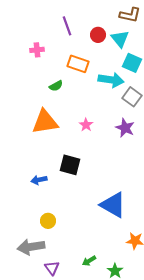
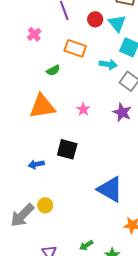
pink cross: (37, 50) -> (34, 34), turned -32
cyan arrow: (111, 80) -> (108, 64), size x0.7
gray arrow: (31, 247) -> (22, 215), moved, turned -36

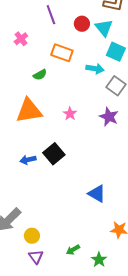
black square: (67, 149) -> (54, 154), turned 35
blue arrow: (36, 164) -> (28, 160), moved
blue triangle: (110, 189) -> (97, 194), size x0.7
yellow circle: (45, 205) -> (32, 236), moved

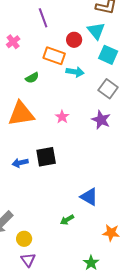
red circle: (82, 24) -> (74, 40), moved
cyan arrow: (95, 69) -> (75, 72), moved
black square: (54, 154) -> (46, 157), turned 30
green arrow: (73, 250) -> (67, 220), moved

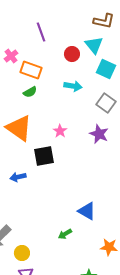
orange rectangle: (54, 56) -> (31, 70), moved
orange triangle: (21, 114) -> (19, 128), turned 44
black square: (46, 157) -> (44, 156), moved

